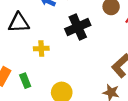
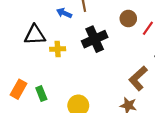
yellow cross: (41, 48) -> (58, 49), moved

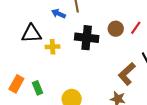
brown circle: (128, 19) -> (116, 29), moved
black cross: (95, 39) -> (87, 38), turned 30

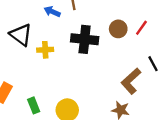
black triangle: (31, 34) -> (21, 35), turned 40
green rectangle: (37, 88) -> (34, 105), moved

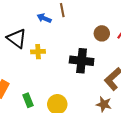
black cross: (85, 39) -> (82, 61), moved

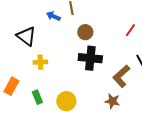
brown circle: (102, 33) -> (85, 32), moved
yellow cross: (38, 52) -> (40, 62), moved

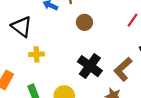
black cross: (90, 58) -> (90, 66), moved, turned 30

